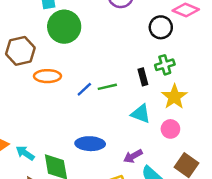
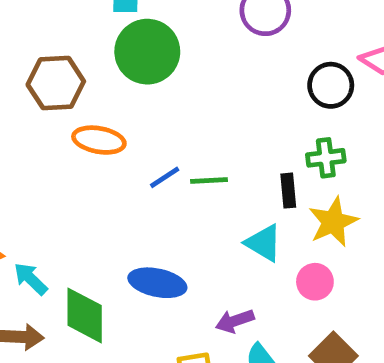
black rectangle: (143, 77) -> (288, 191), moved

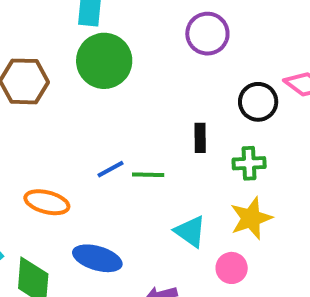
orange ellipse: (99, 140) -> (47, 202), moved
black rectangle: (288, 191) -> (200, 138), moved

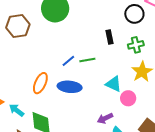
orange ellipse: (47, 202) -> (40, 83), turned -70
blue ellipse: (97, 258) -> (70, 87), moved
pink circle: (232, 268) -> (128, 98), moved

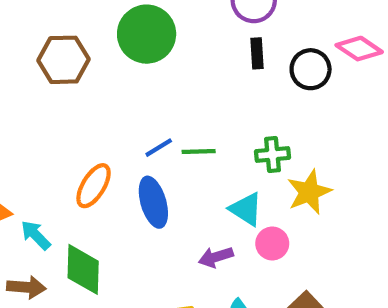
black rectangle: (109, 37) -> (257, 53), moved
green cross: (136, 45) -> (272, 155), moved
blue ellipse: (70, 87) -> (153, 202), turned 60
purple arrow: (105, 118) -> (216, 257), moved

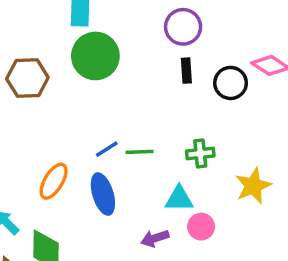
yellow star: (309, 192) -> (253, 186), moved
cyan triangle: (246, 209) -> (179, 199), turned -32

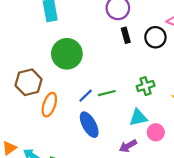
green circle: (95, 56) -> (67, 54), moved
brown hexagon: (27, 78) -> (28, 82), moved
orange ellipse: (54, 181) -> (49, 105), moved

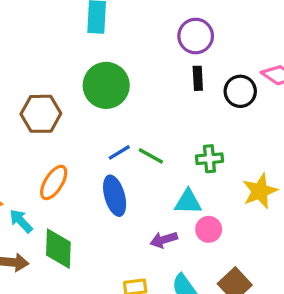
green line: (107, 93) -> (151, 156), turned 30
orange ellipse: (49, 105) -> (54, 182), moved

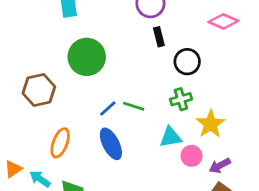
black circle: (240, 91) -> (187, 62), moved
yellow star: (260, 191) -> (211, 124), moved
purple arrow: (164, 240) -> (220, 166), moved

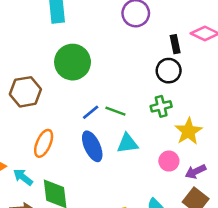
black rectangle: (159, 37) -> (175, 44), moved
cyan triangle: (171, 137) -> (127, 143), moved

